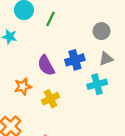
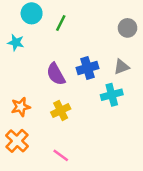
gray circle: (102, 31) -> (128, 28), moved
orange star: (23, 86) -> (21, 107), moved

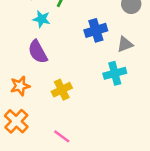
cyan star: (16, 43) -> (42, 19), moved
blue cross: (87, 68) -> (96, 30), moved
purple semicircle: (56, 74) -> (38, 52), moved

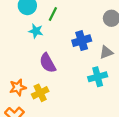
purple semicircle: (38, 52) -> (48, 63), moved
yellow cross: (62, 90) -> (40, 93), moved

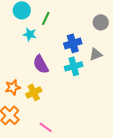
cyan cross: (98, 77) -> (74, 66), moved

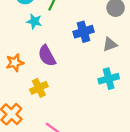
cyan cross: (74, 66) -> (109, 79), moved
orange star: (13, 87) -> (15, 63), moved

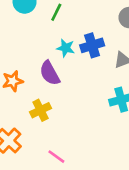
cyan star: (34, 21) -> (66, 48), moved

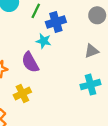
blue cross: (92, 45) -> (56, 22), moved

